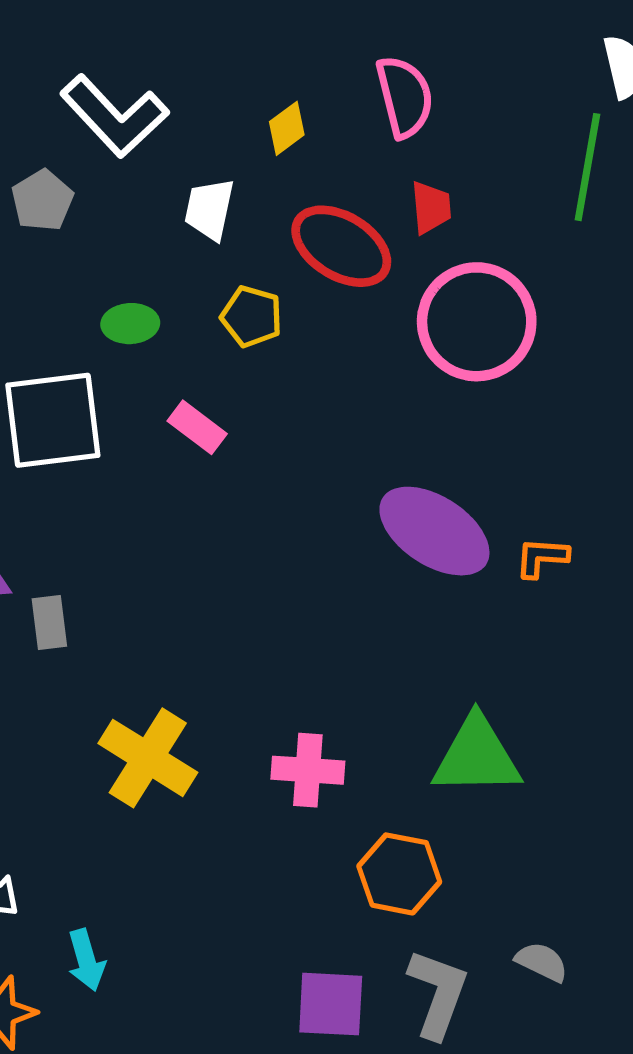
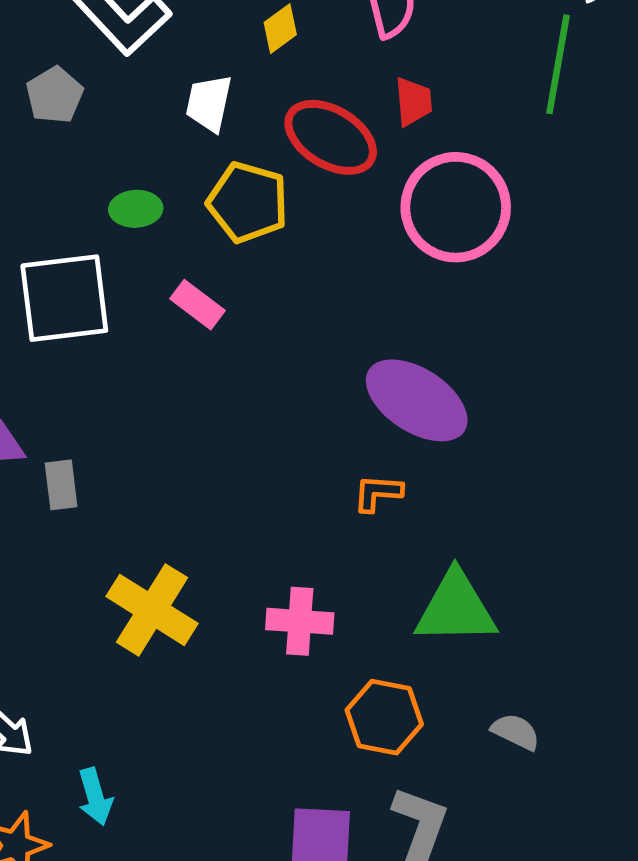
yellow pentagon: (252, 317) -> (248, 202), size x1.4
orange L-shape: (542, 557) -> (378, 493), moved
gray semicircle: (542, 962) -> (516, 732), moved

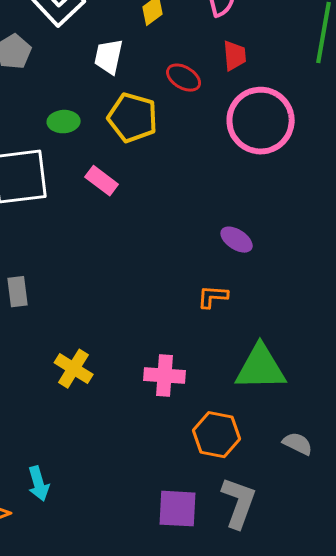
red ellipse: (331, 137) -> (184, 78), size x0.6
purple ellipse: (417, 400) -> (237, 240), size x0.5
yellow cross: (152, 610) -> (74, 369), size x0.7

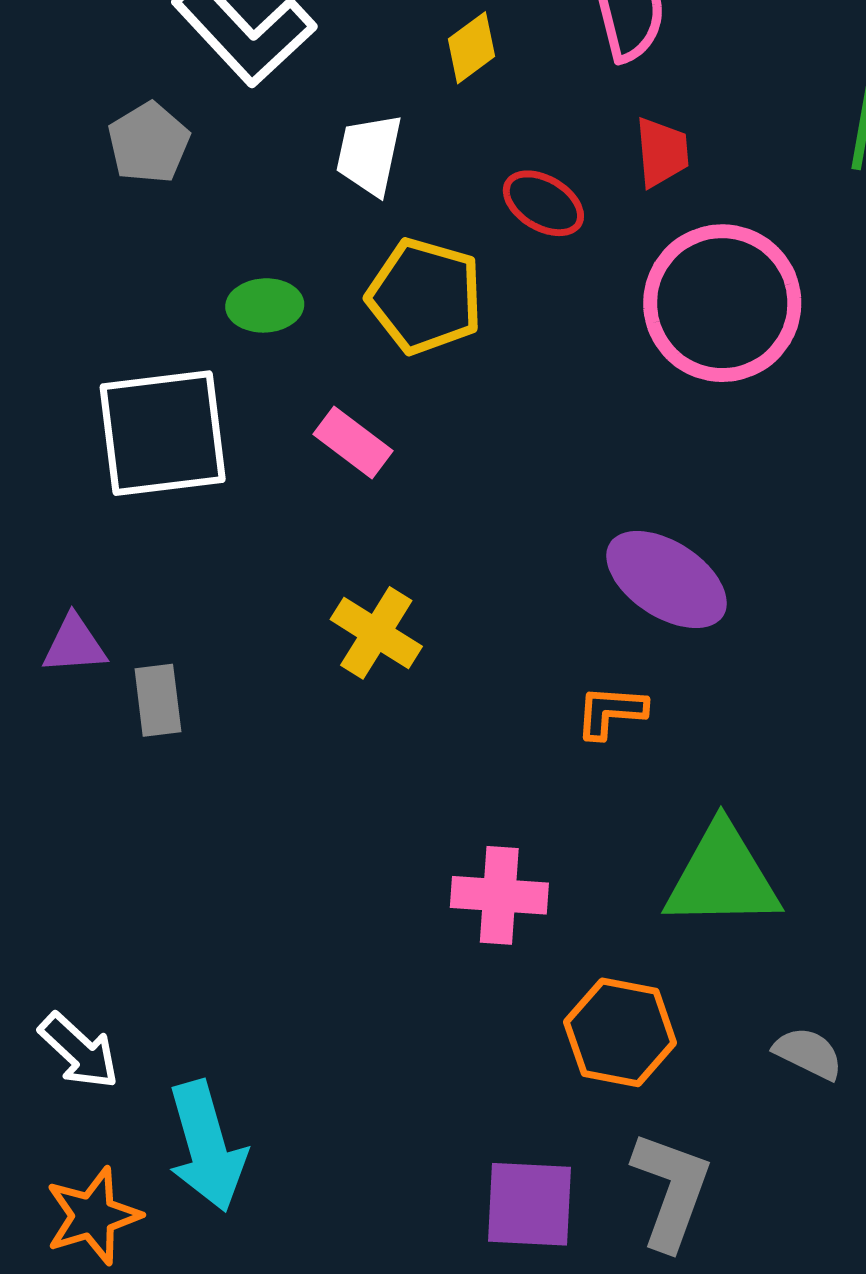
purple ellipse: (237, 240) -> (667, 579), size x1.6
yellow cross: (74, 369) -> (376, 633), moved
cyan arrow: (39, 484) -> (207, 1146), size x1.6

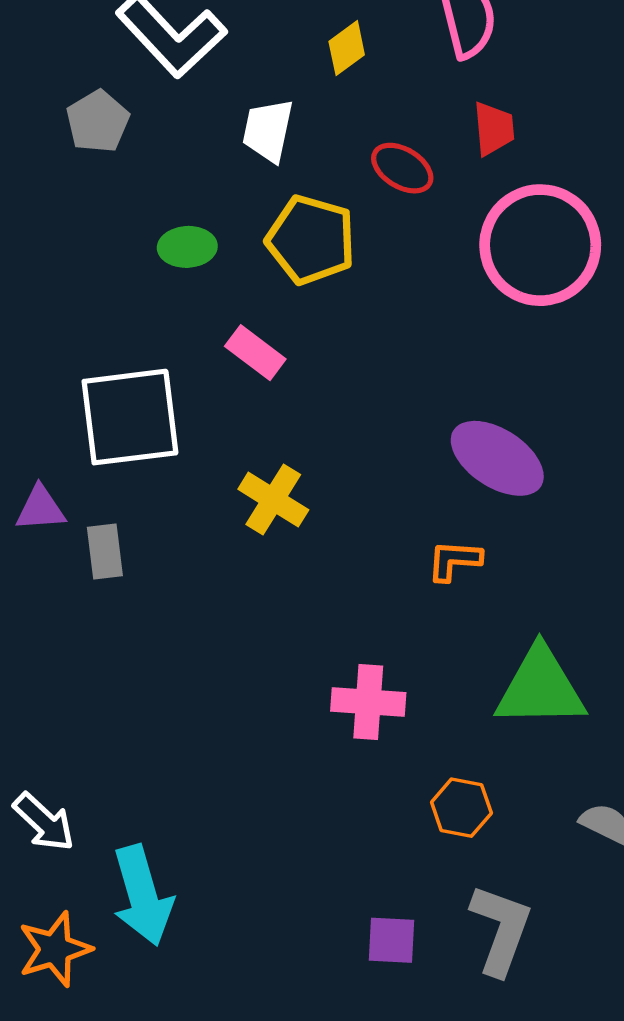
white square: (163, 433) -> (130, 417), moved
orange hexagon: (620, 1032) -> (461, 808), size x0.7
purple square: (529, 1204) -> (392, 940), size x0.7

